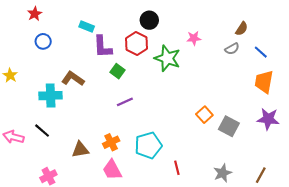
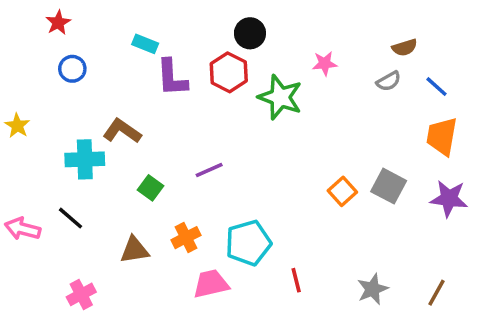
brown semicircle: (242, 29) -> (405, 47), turned 40
green square: (117, 71) -> (151, 188), moved
gray square: (229, 126) -> (389, 186), moved
pink trapezoid: (112, 170) -> (211, 284), moved, turned 105

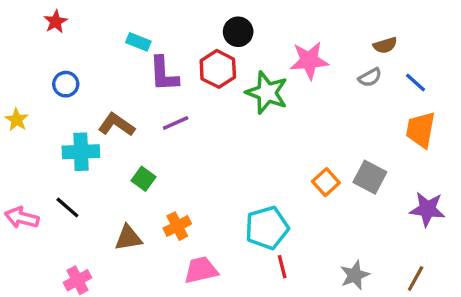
pink star: (325, 63) -> (309, 60), size x1.6
blue circle: (72, 69) -> (66, 84), moved
purple line: (209, 170) -> (176, 123), moved
purple star: (449, 198) -> (427, 209), moved
cyan pentagon: (248, 243) -> (267, 228), moved

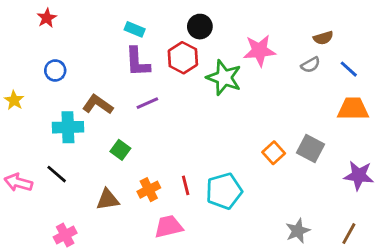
cyan rectangle: (138, 42) -> (135, 29), moved
orange trapezoid: (421, 130) -> (353, 109), turned 80
red line: (282, 267) -> (186, 185), moved

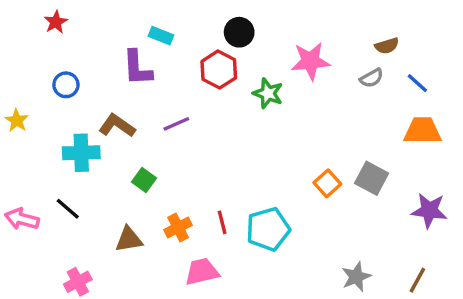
purple L-shape: (137, 62) -> (137, 68), moved
green star: (224, 78) -> (268, 93), size x0.7

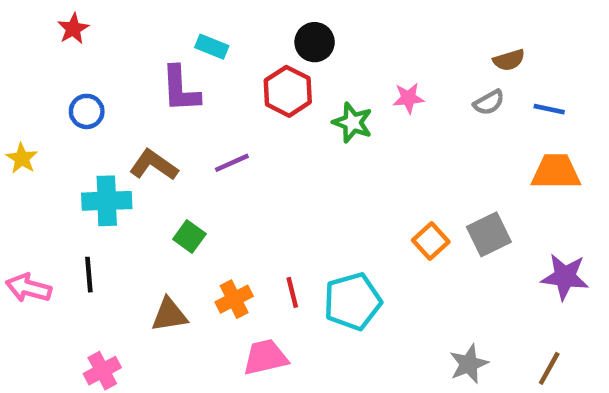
pink star: (310, 61) -> (408, 98), moved, size x0.6
blue line: (417, 83) -> (549, 109), turned -30
gray square: (372, 178) -> (489, 234), turned 36
black line: (68, 209) -> (89, 275), turned 44

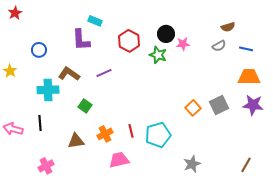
red star: (73, 29) -> (15, 13), moved
black circle: (315, 42) -> (166, 34), moved
purple star: (565, 277) -> (253, 105), moved
gray star: (469, 364) -> (192, 164), moved

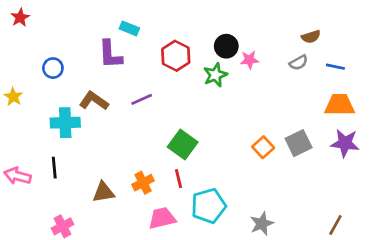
green star: (158, 55) -> (215, 75), turned 30
green square: (85, 106) -> (183, 144), moved, size x1.5
cyan pentagon: (158, 135) -> (209, 206), moved

